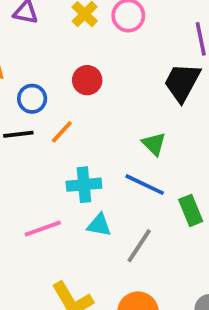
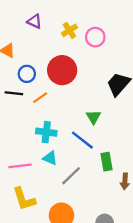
red circle: (87, 80) -> (62, 70), size x1.6
pink line: (43, 229) -> (20, 166), moved

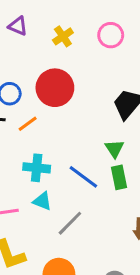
pink circle: (95, 37) -> (111, 35), moved
green triangle: (93, 117) -> (114, 149), moved
green rectangle: (106, 162) -> (119, 177), moved

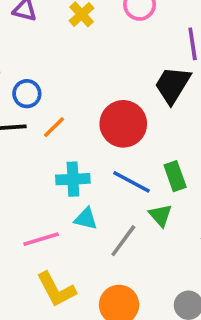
red circle: (55, 88) -> (123, 124), moved
green triangle: (114, 149) -> (160, 215), moved

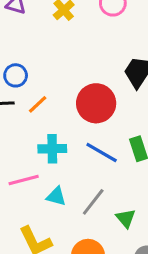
green triangle: (160, 215) -> (126, 218), moved
cyan triangle: (86, 219) -> (56, 196), moved
pink line: (41, 239) -> (24, 180), moved

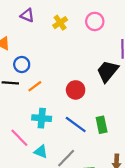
red circle: (96, 103) -> (76, 90), size x0.7
pink line: (24, 180) -> (19, 138), turned 54

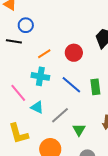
orange line: (35, 86) -> (44, 54), moved

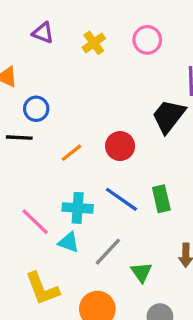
cyan cross: (40, 76) -> (78, 208), moved

